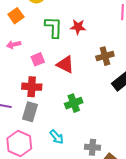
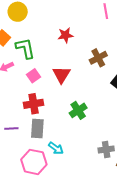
green L-shape: (54, 27) -> (25, 48), moved
red triangle: (65, 64) -> (61, 75), turned 48
cyan arrow: (57, 137) -> (56, 148), moved

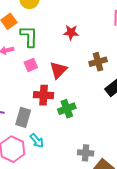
red cross: (34, 104) -> (44, 95), moved

